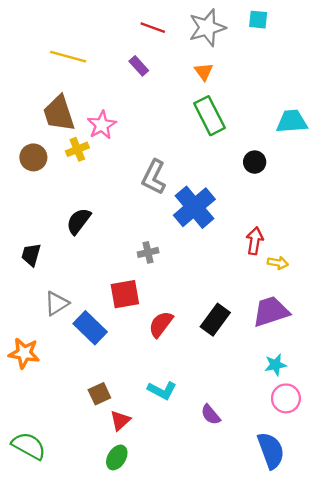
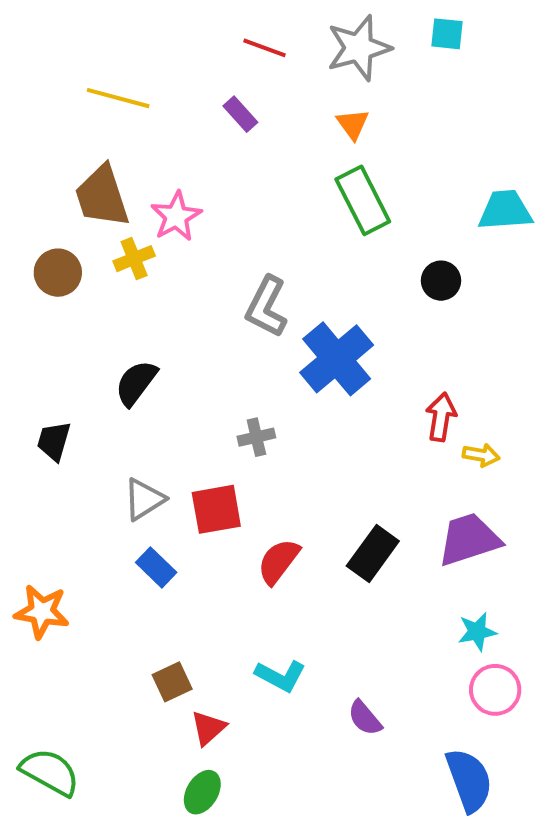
gray triangle: (57, 303) -> (144, 499), moved
blue rectangle: (90, 328) -> (156, 567), size x0.7

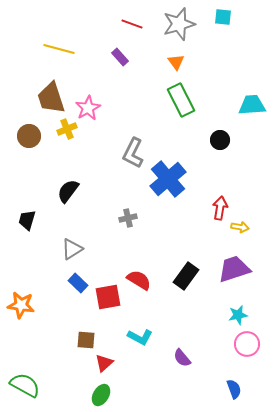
red square: (216, 509) -> (108, 297), moved
red semicircle: (279, 561) -> (139, 280), turned 85
brown square: (172, 682) -> (86, 340), turned 30
blue semicircle: (469, 780) -> (234, 389), size x0.6

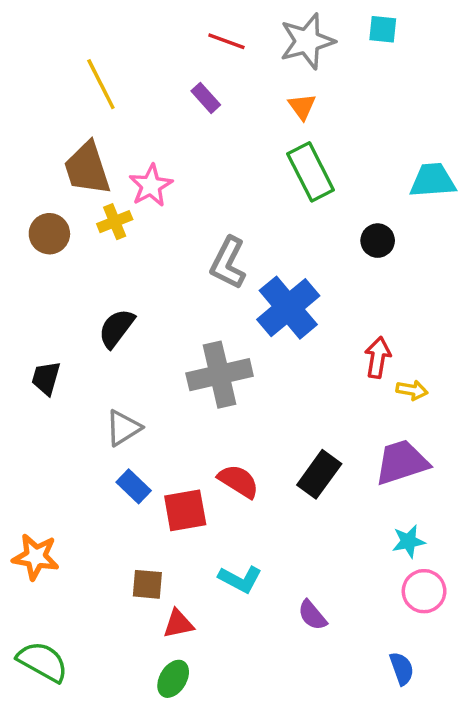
yellow line: (59, 49) -> (101, 84), turned 48
gray cross: (128, 218) -> (220, 375), size x2.0
orange star: (21, 305) -> (36, 557), moved
red triangle: (104, 363) -> (178, 624), turned 30

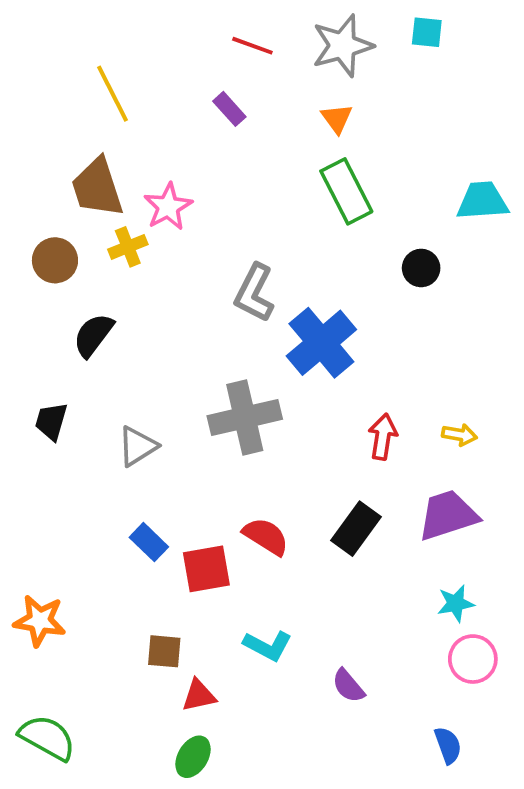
black semicircle: (116, 328) -> (93, 335), moved
red arrow: (378, 357) -> (383, 437), moved
gray triangle: (123, 428) -> (137, 446), moved

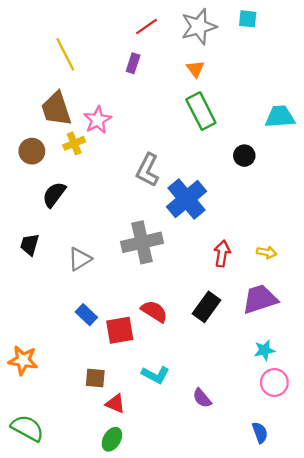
red line: (252, 46) -> (146, 27), turned -55
purple rectangle: (229, 109) -> (133, 63), turned 60
red triangle: (199, 695) -> (115, 404), turned 35

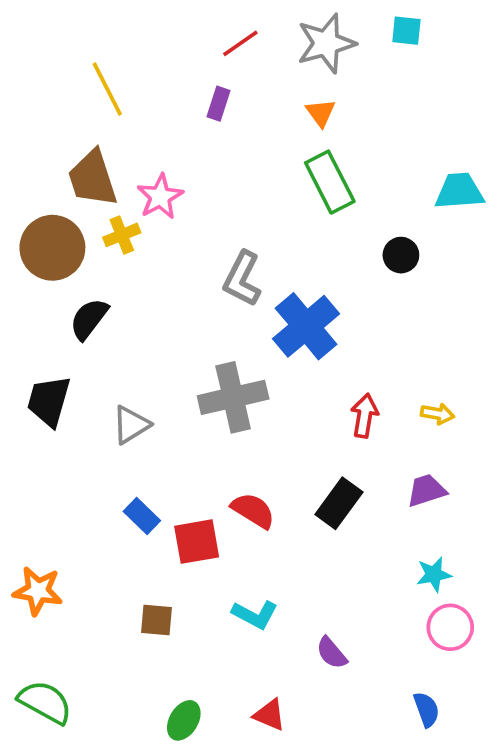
brown circle: (32, 151) -> (52, 248), size x1.5
black trapezoid: (30, 245) -> (49, 401), size x1.4
purple trapezoid: (260, 299) -> (427, 490), size x0.7
red triangle: (115, 404) -> (270, 715), moved

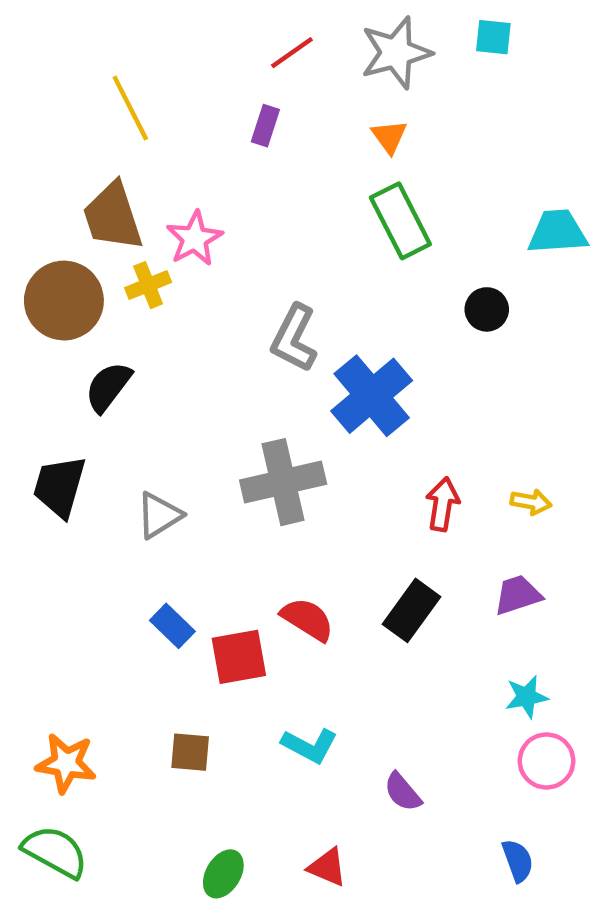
orange star: (38, 591) -> (66, 763), moved

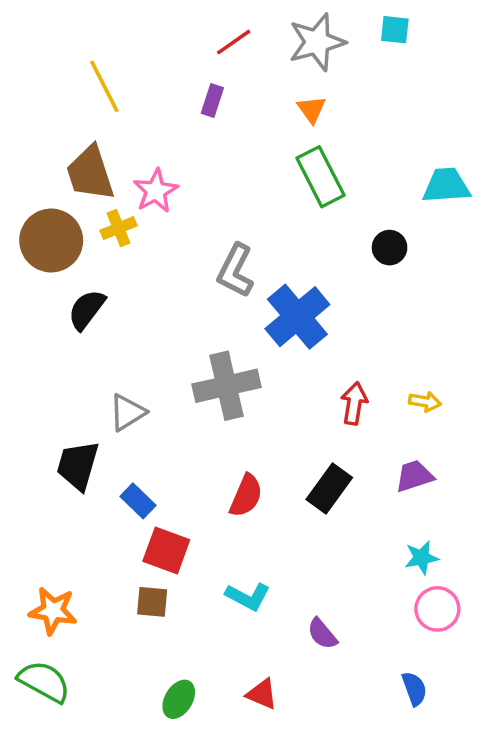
black trapezoid: (59, 486) -> (78, 465), moved
red semicircle: (307, 619) -> (246, 496), turned 81
red square: (239, 657) -> (166, 551), moved, turned 30

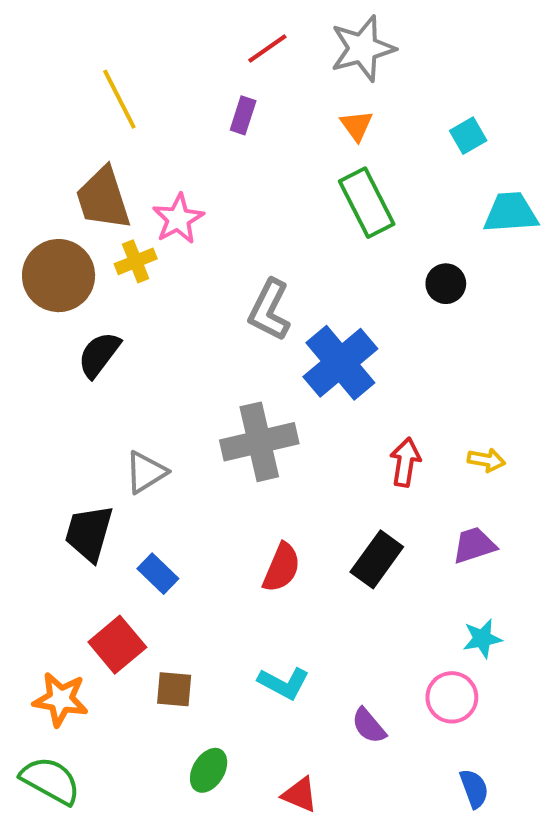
cyan square: (395, 30) -> (468, 136), moved, turned -36
red square: (166, 551) -> (117, 645), moved, turned 30
pink circle: (437, 609) -> (452, 697), moved
green ellipse: (179, 699) -> (209, 770), moved

